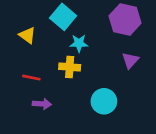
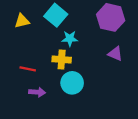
yellow triangle: (27, 35) -> (22, 21), moved, turned -49
purple triangle: (130, 60) -> (115, 54), turned -49
cyan circle: (104, 101) -> (72, 83), moved

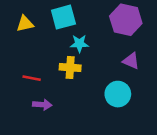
cyan square: (56, 15) -> (63, 17), turned 35
cyan circle: (72, 83) -> (118, 94), moved

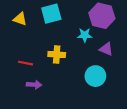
yellow triangle: (25, 24) -> (20, 19), turned 32
cyan star: (79, 44) -> (85, 35), moved

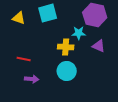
yellow cross: (57, 54) -> (66, 47), moved
cyan circle: (95, 76) -> (67, 71), moved

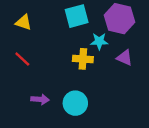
cyan square: (48, 13) -> (77, 16), moved
red line: (24, 59) -> (22, 59), moved, turned 32
cyan circle: (67, 71) -> (75, 103), moved

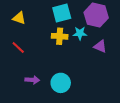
yellow cross: (83, 59) -> (60, 36), moved

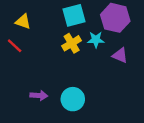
yellow cross: (60, 36) -> (72, 43), turned -35
red line: (18, 47) -> (15, 46), moved

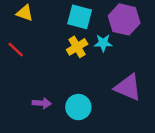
cyan square: (74, 15) -> (80, 17), turned 30
yellow triangle: (23, 21) -> (25, 13), moved
purple triangle: (120, 55) -> (128, 87), moved, size x1.6

